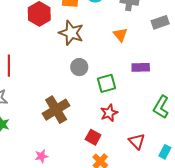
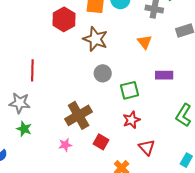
red square: (93, 137) -> (101, 142), moved
red triangle: (137, 141) -> (147, 147), moved
pink star: (41, 156) -> (65, 145), moved

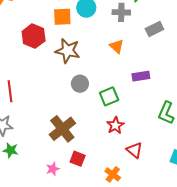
red square: (101, 142) -> (78, 159), moved
pink star: (65, 145) -> (53, 169), moved

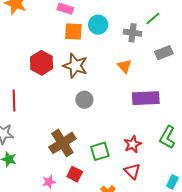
red hexagon: (34, 36) -> (41, 63), moved
purple rectangle: (141, 76) -> (146, 98), size x1.5
green square: (109, 96) -> (100, 151), moved
red star: (115, 125) -> (133, 144), moved

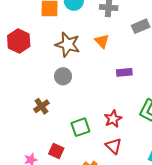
brown star: (75, 66) -> (68, 44), moved
purple rectangle: (146, 98) -> (124, 72), size x0.6
brown cross: (62, 143) -> (41, 106), moved, size x0.6

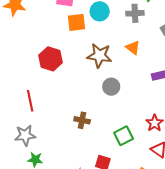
gray circle: (63, 76) -> (111, 87), moved
brown cross: (41, 106) -> (82, 120), turned -35

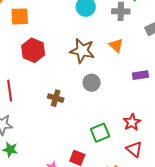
orange square: (76, 22) -> (20, 16), moved
brown cross: (82, 120) -> (56, 98), moved

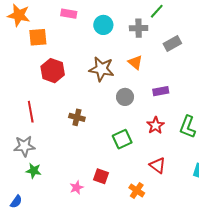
gray circle: (92, 83) -> (125, 97), moved
red star: (132, 122) -> (155, 125), moved
green square: (100, 133) -> (122, 139), moved

